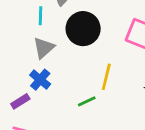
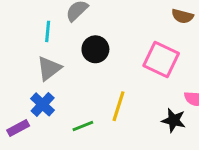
black circle: (83, 29) -> (95, 49), size x0.7
green line: (87, 101) -> (83, 126), moved

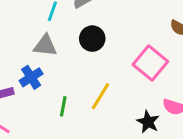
gray triangle: (49, 68) -> (45, 46), turned 30
green line: (83, 126) -> (63, 106), turned -72

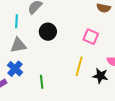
pink square: (150, 63) -> (91, 37), size x0.7
yellow line: (100, 96) -> (79, 66), moved

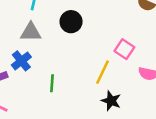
pink square: (91, 37) -> (124, 49), moved
black star: (100, 76) -> (111, 101), moved

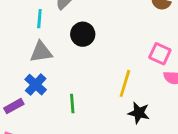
pink square: (124, 49) -> (160, 54), moved

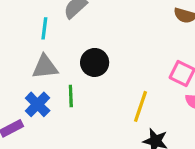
black circle: (83, 34) -> (95, 62), moved
green line: (72, 104) -> (71, 96), moved

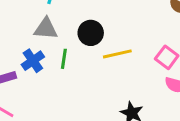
yellow line: (141, 106) -> (117, 54), moved, turned 48

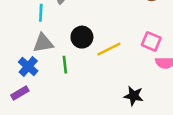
blue cross: (33, 61) -> (28, 67), moved

